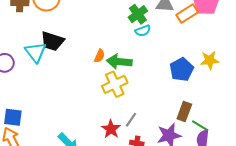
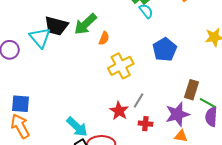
cyan semicircle: (143, 31) -> (146, 11), turned -105
green arrow: (119, 62) -> (85, 24), moved, turned -45
blue pentagon: (182, 70) -> (165, 49), moved

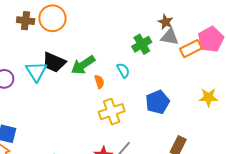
cyan semicircle: (146, 11) -> (123, 70), moved
orange semicircle: (104, 38) -> (99, 82), turned -48

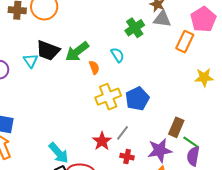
orange rectangle: (191, 49) -> (185, 42), moved, turned -35
cyan triangle: (36, 71) -> (31, 61), size x0.7
blue pentagon: (158, 102) -> (137, 99), moved

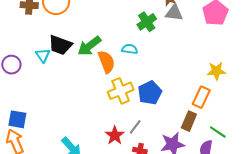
orange rectangle: (185, 42) -> (201, 97), moved
cyan semicircle: (117, 55) -> (130, 49), turned -49
orange semicircle: (94, 67) -> (106, 62), size x1.6
green line: (191, 142) -> (218, 132), moved

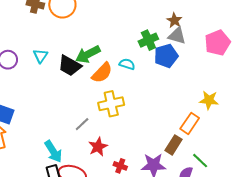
black trapezoid: (60, 45) -> (70, 66), moved
orange semicircle: (106, 62) -> (102, 73), turned 55
blue pentagon: (150, 93) -> (166, 56), moved
gray line: (135, 127) -> (82, 124), moved

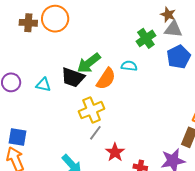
cyan triangle: (40, 56) -> (43, 85), moved, turned -42
blue pentagon: (166, 56) -> (179, 57), moved
yellow cross: (111, 104) -> (92, 110), moved

